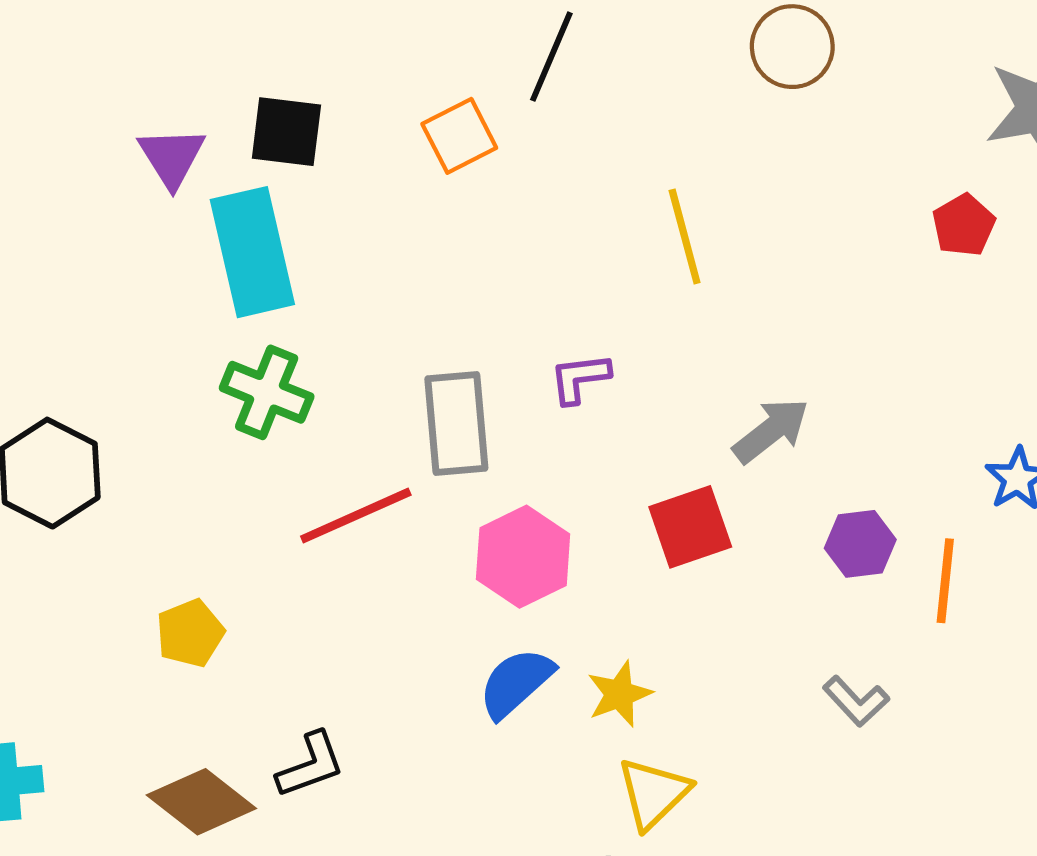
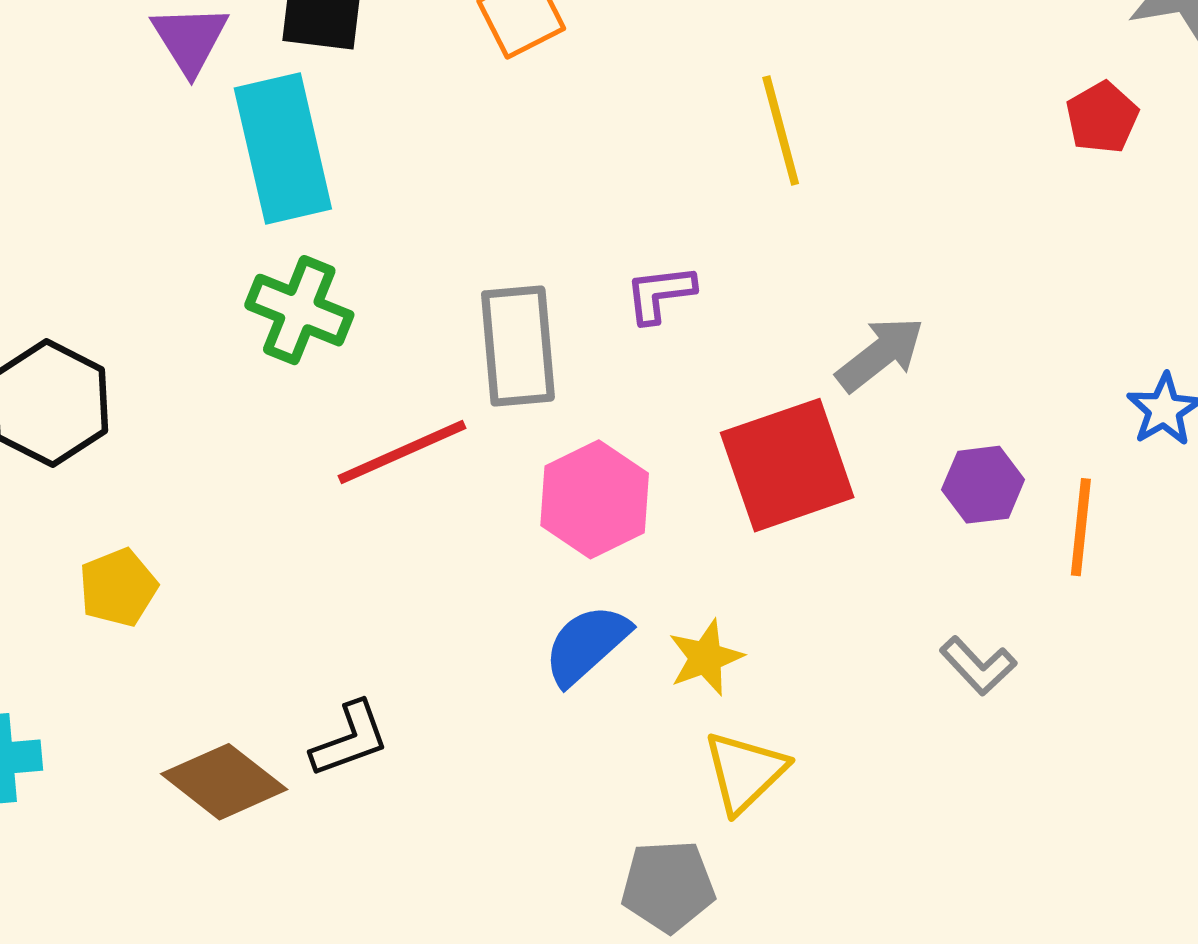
red square: (690, 527) -> (787, 465), size x1.4
yellow pentagon: (190, 633) -> (118, 587), moved

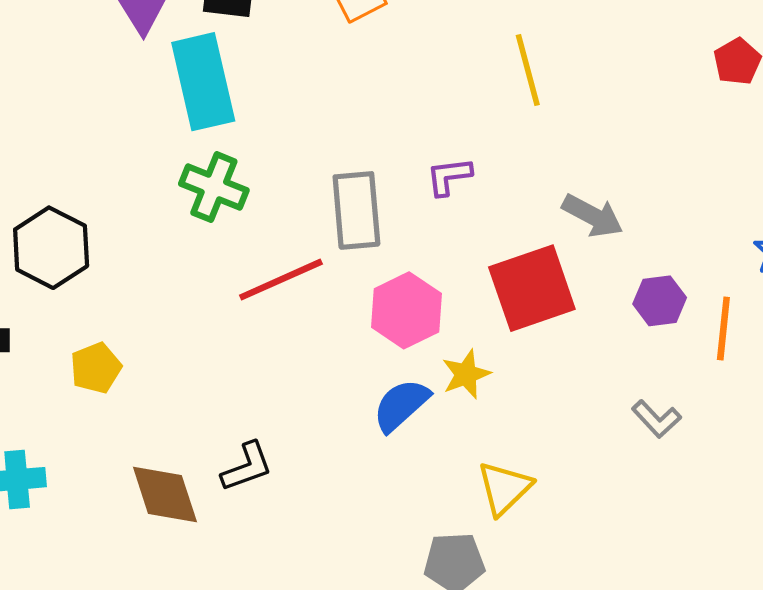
gray arrow: (880, 354) -> (593, 216), turned 66
yellow star: (706, 658) -> (466, 374), moved
brown diamond: (224, 782) -> (165, 494), turned 34

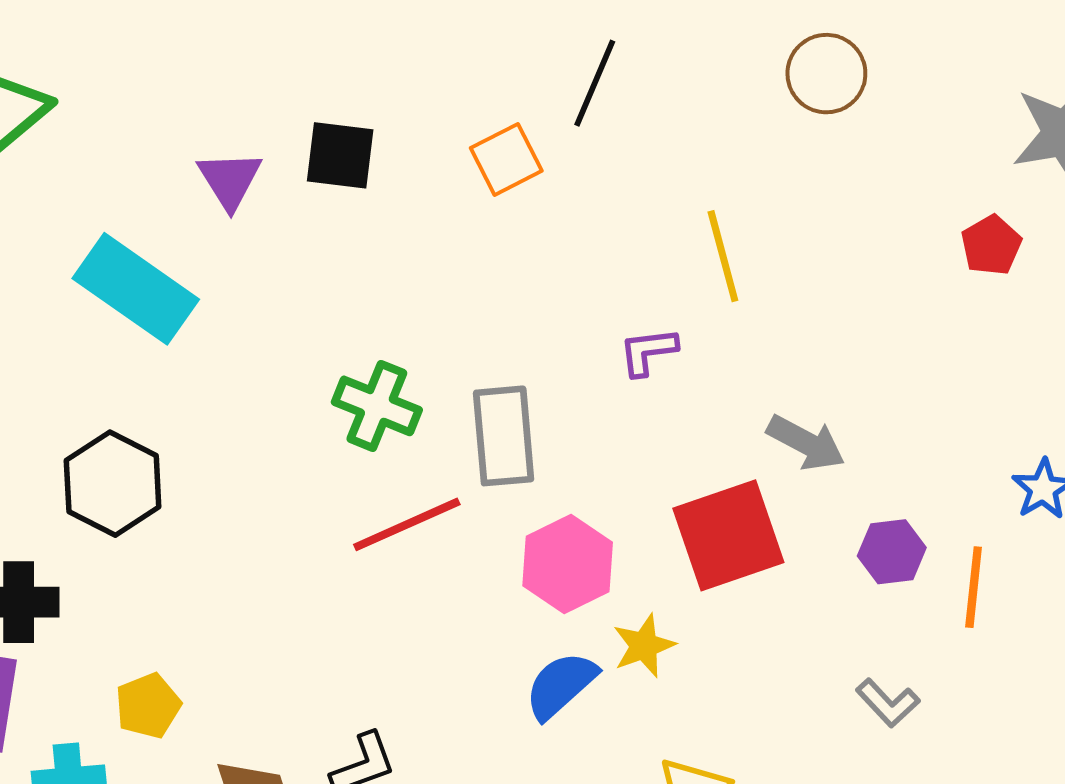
cyan rectangle: (203, 82) -> (136, 289), moved, turned -42
purple L-shape: (449, 176) -> (648, 351), moved
green cross: (214, 187) -> (377, 406), moved
yellow pentagon: (96, 368) -> (148, 706), moved

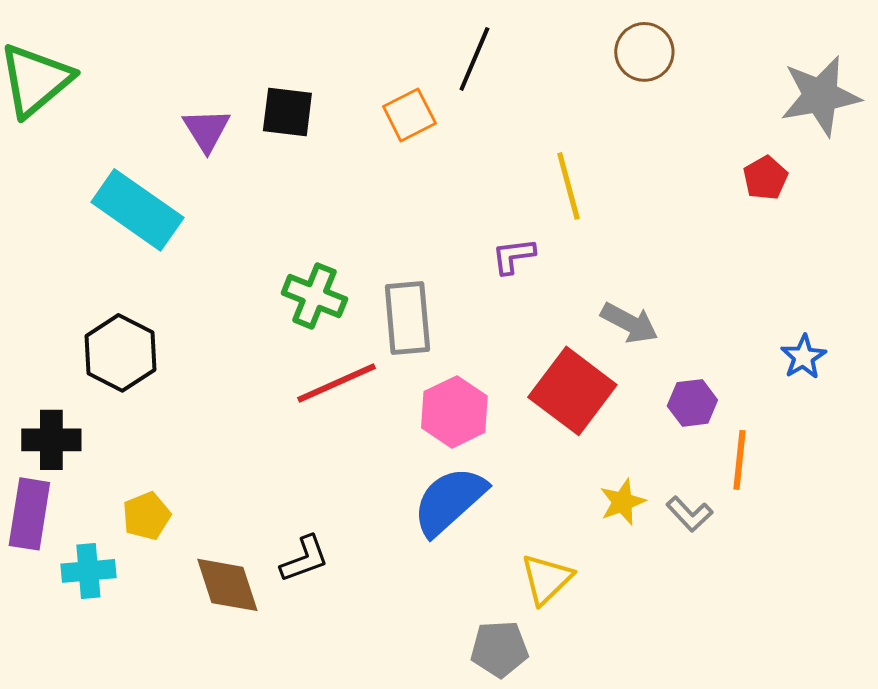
red square: (728, 535) -> (572, 391), turned -34
orange line: (974, 587) -> (739, 460), moved
yellow star: (644, 646) -> (622, 502), moved
blue semicircle: (561, 685) -> (449, 501), size x1.4

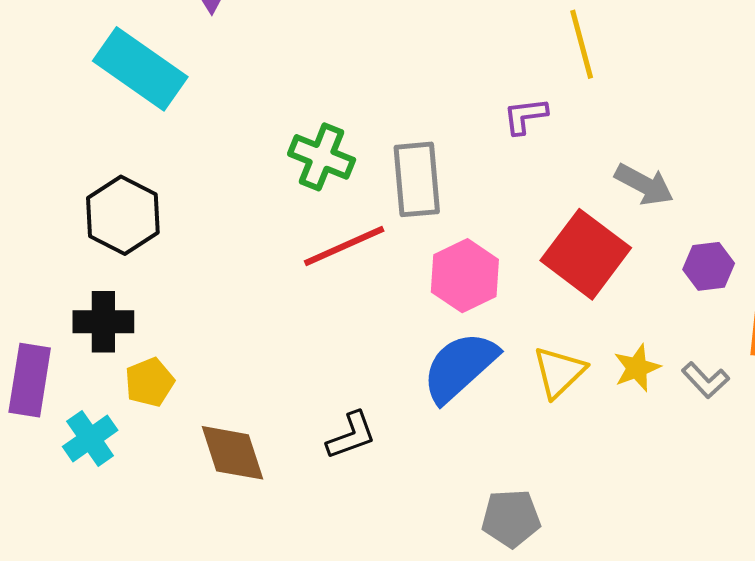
black cross: (51, 440) -> (103, 322), moved
black L-shape: (304, 559) -> (351, 435), moved
cyan cross: (88, 571) -> (90, 438), turned -30
yellow triangle: (546, 579) -> (559, 372), moved

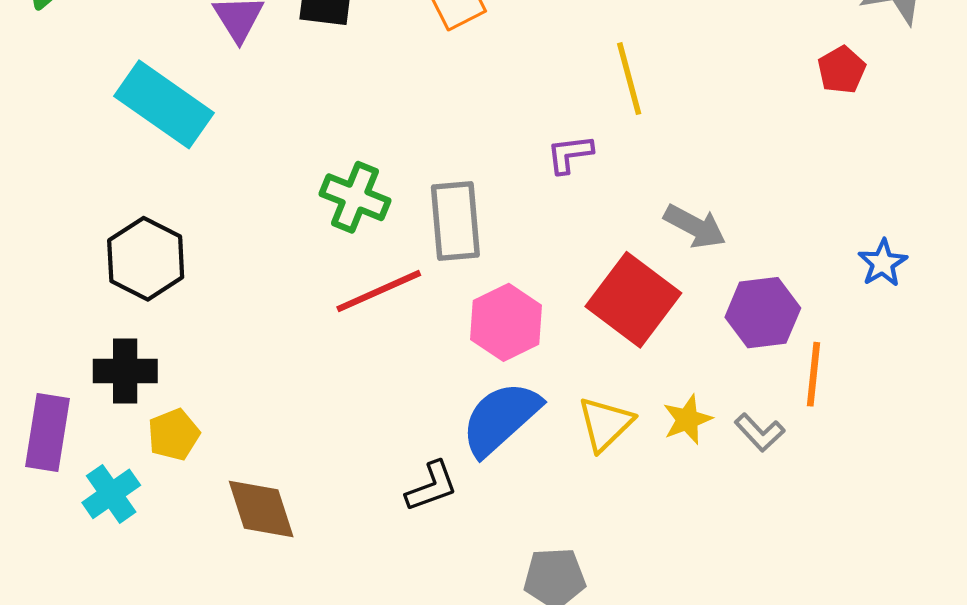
purple hexagon: (709, 266) -> (763, 313), size x1.4
black L-shape: (351, 435) -> (432, 486), moved

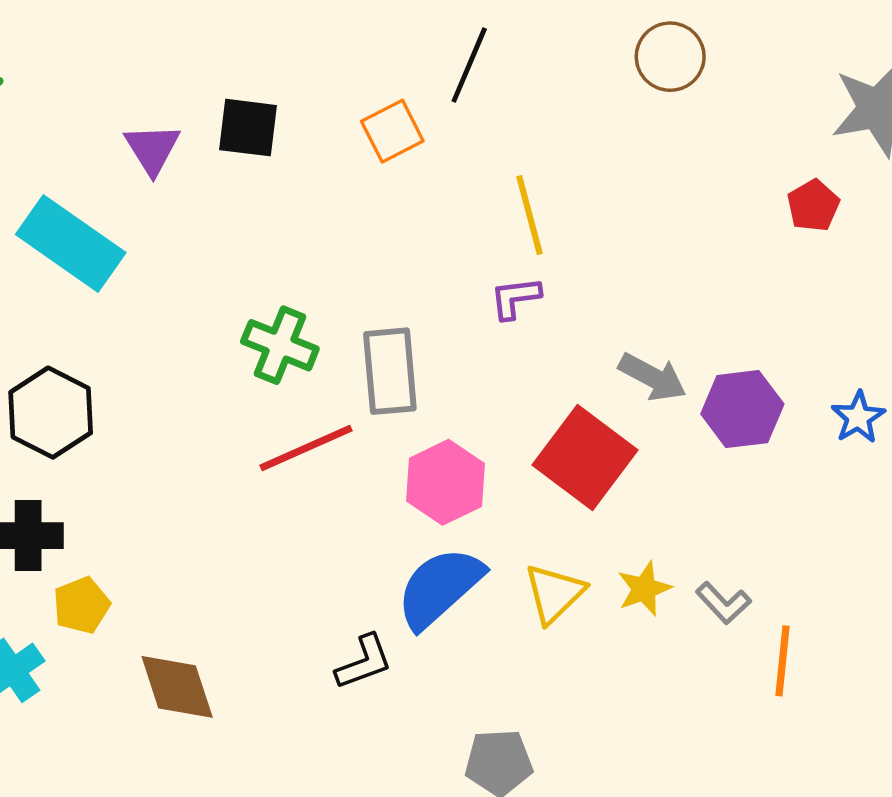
yellow line: (629, 79) -> (529, 215), moved
purple hexagon: (763, 313) -> (742, 409), moved
orange line: (814, 374) -> (782, 661), moved

